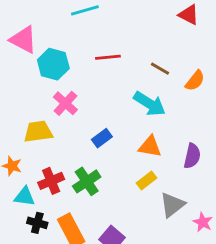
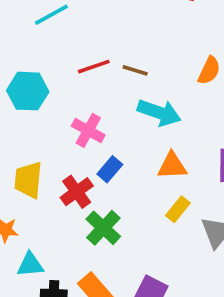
brown line: (160, 69) -> (135, 70), moved
pink cross: (65, 103) -> (88, 130), moved
yellow trapezoid: (38, 132) -> (28, 180), turned -64
red cross: (51, 181) -> (77, 192), moved

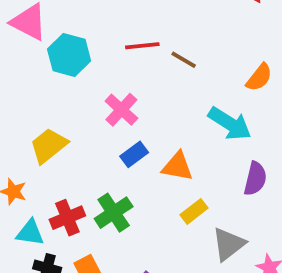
cyan arrow: (159, 113) -> (230, 124), moved
orange triangle: (172, 166) -> (177, 166), moved
yellow trapezoid: (28, 180) -> (49, 146), turned 33
red cross: (77, 192) -> (67, 218), moved

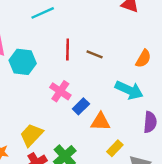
red line: (142, 46) -> (68, 49), turned -75
yellow trapezoid: (49, 146) -> (31, 135), moved
blue rectangle: (134, 154) -> (81, 106), moved

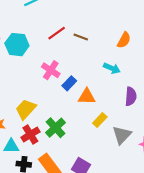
red line: (68, 49) -> (57, 33), turned 54
cyan arrow: (129, 90) -> (112, 68), size x0.7

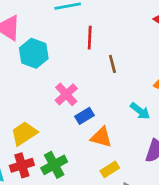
red line: (57, 33) -> (90, 38), moved, turned -66
brown line: (81, 37) -> (112, 64), turned 40

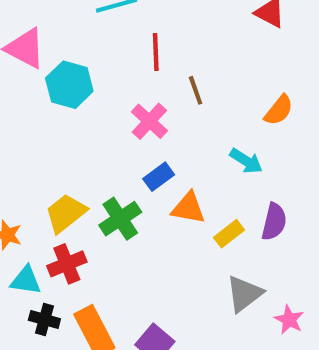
pink cross: (66, 94) -> (149, 121), moved
green cross: (54, 165) -> (120, 219), moved
yellow rectangle: (110, 169) -> (229, 234), moved

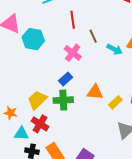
cyan arrow: (246, 161) -> (115, 49), moved
blue rectangle: (159, 177) -> (66, 79), moved
green cross: (120, 219) -> (63, 100), turned 36
red cross: (67, 264) -> (40, 124), turned -30

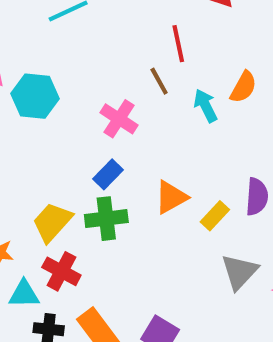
red line: (73, 20) -> (178, 44), moved
cyan arrow: (115, 49) -> (206, 106), turned -140
orange triangle: (95, 92) -> (171, 197), turned -30

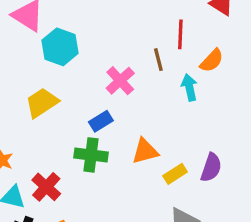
orange semicircle: (243, 87) -> (212, 61), moved
yellow trapezoid: (52, 222) -> (42, 103), moved

